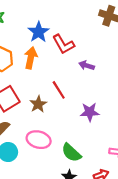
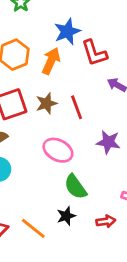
brown star: (38, 104) -> (46, 103), moved
pink ellipse: (39, 140) -> (58, 150), moved

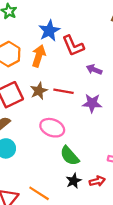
red line: (77, 107) -> (64, 91), turned -54
purple star: (108, 142) -> (92, 103), moved
black star: (66, 216) -> (74, 181), moved

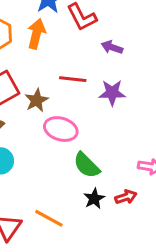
brown star: (39, 91) -> (37, 100), moved

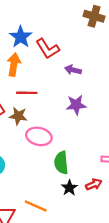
red line: (73, 79) -> (27, 93), moved
brown star: (37, 100) -> (18, 116), turned -30
green semicircle: (87, 165) -> (61, 163), turned 45

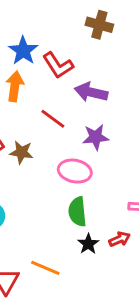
brown cross: (94, 16) -> (99, 25), moved
purple arrow: (73, 70) -> (91, 92), size x1.5
red line: (27, 93) -> (53, 119), moved, turned 36
pink ellipse: (39, 136) -> (75, 171), moved

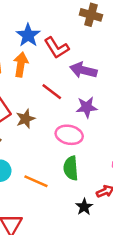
brown star: (21, 152) -> (26, 119), turned -30
black star: (88, 244) -> (84, 207), moved
orange line: (45, 268) -> (36, 181), moved

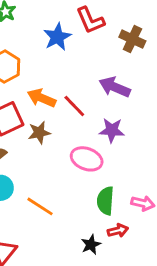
brown cross: (91, 15) -> (132, 39), moved
red L-shape: (57, 48) -> (90, 20), moved
orange arrow: (21, 64) -> (42, 98), moved, turned -85
green semicircle: (71, 168) -> (105, 201), moved

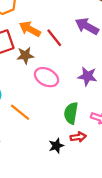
purple star: (112, 130) -> (87, 76), moved
pink ellipse: (87, 159) -> (46, 77), moved

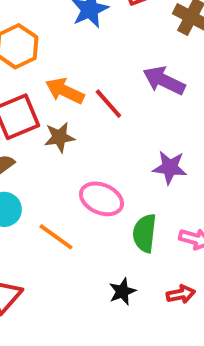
pink ellipse: (46, 77) -> (101, 199), moved
red arrow: (78, 137) -> (181, 294), moved

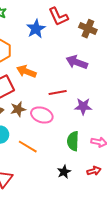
red line: (108, 104) -> (58, 93), moved, turned -54
brown star: (59, 137) -> (18, 109), moved
pink ellipse: (101, 199) -> (42, 115), moved

